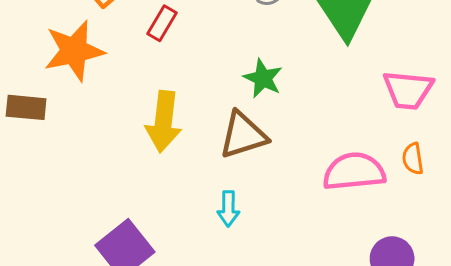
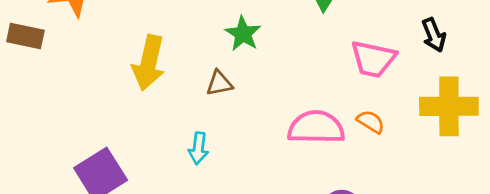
brown triangle: (243, 135) -> (219, 83), size x0.6
orange semicircle: (413, 159) -> (371, 122), turned 124

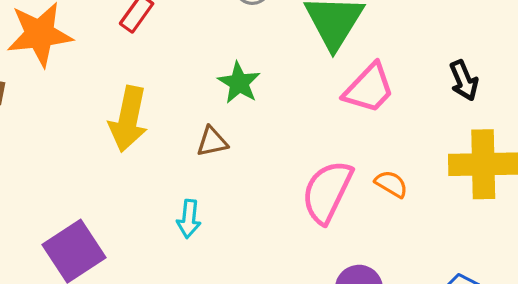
pink trapezoid: (373, 59) -> (369, 88), moved, turned -57
pink semicircle: (316, 127) -> (327, 192), turned -64

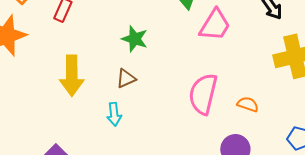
orange semicircle: (391, 184) -> (248, 104), moved
cyan arrow: (189, 219) -> (114, 114), moved

